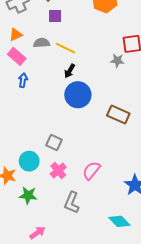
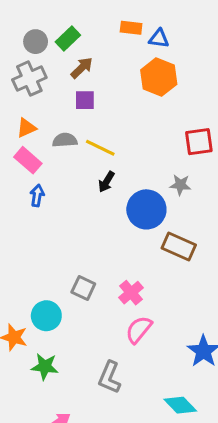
gray star: (117, 61) -> (180, 185), moved
blue circle: (78, 95) -> (146, 209), moved
pink cross: (58, 170) -> (131, 293), moved

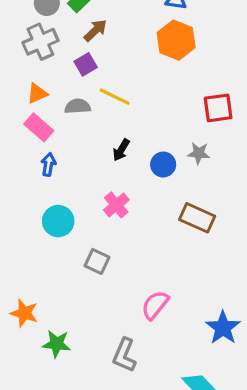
purple square: (85, 100) -> (86, 64), moved, turned -30
yellow line: (100, 148) -> (115, 97), moved
blue circle: (146, 209) -> (163, 165), moved, size x0.6
pink cross: (131, 293) -> (116, 205), moved
cyan circle: (46, 316) -> (58, 221), moved

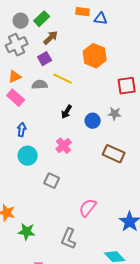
orange hexagon: (176, 40) -> (95, 56), moved
blue arrow: (48, 165) -> (22, 130), moved

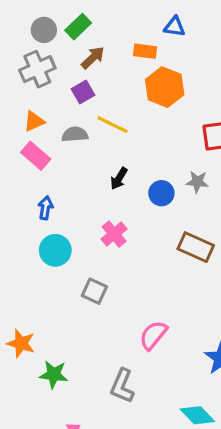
orange rectangle: (83, 12) -> (145, 51), moved

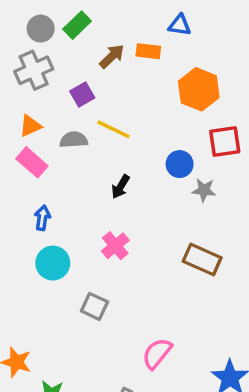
brown arrow: (93, 58) -> (112, 56), moved
orange hexagon: (165, 87) -> (199, 89), moved
blue circle: (161, 193) -> (180, 164), moved

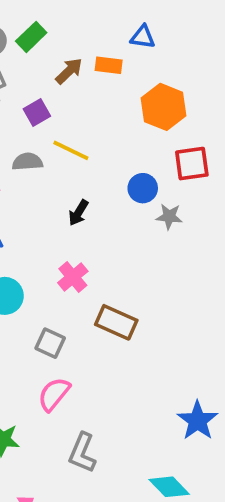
brown rectangle: (202, 260) -> (116, 322), moved
pink semicircle: (157, 353) -> (54, 394), moved

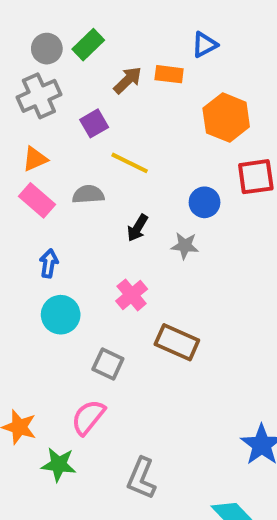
blue triangle: (143, 37) -> (205, 45), turned -36
gray semicircle: (27, 162) -> (88, 194), moved
gray star: (169, 217) -> (185, 246), moved
pink semicircle: (54, 394) -> (88, 417), moved

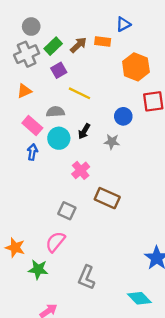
green rectangle: (88, 45) -> (53, 46), moved
pink rectangle: (37, 200) -> (32, 126), moved
cyan circle: (61, 315) -> (59, 138), moved

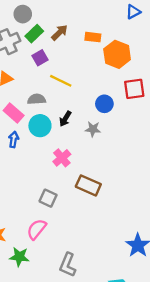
blue triangle: (123, 24) -> (133, 12), moved
gray circle: (31, 27) -> (23, 14), moved
orange rectangle: (103, 41) -> (93, 37), moved

